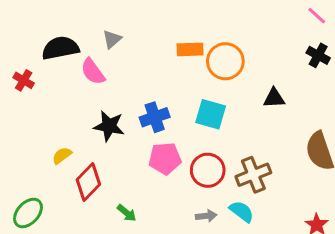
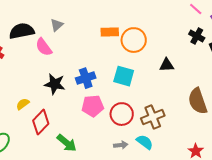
green arrow: (127, 213) -> (67, 143), size x1.5

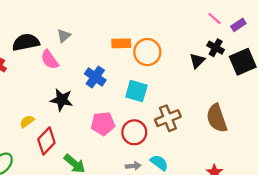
black triangle: (167, 65) -> (197, 61), moved, turned -42
blue cross: (86, 78) -> (95, 77), moved, turned -36
brown cross: (153, 117) -> (168, 118), moved

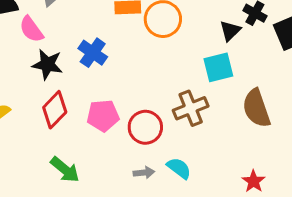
cyan square: (136, 91) -> (218, 67), moved, turned -30
black star: (62, 100) -> (47, 64), moved
red diamond: (46, 141) -> (55, 110), moved

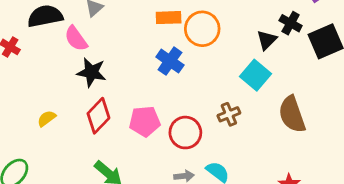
blue cross: (93, 53) -> (170, 61), moved
cyan square: (218, 67) -> (255, 75), turned -36
brown cross: (191, 108) -> (229, 114), size x0.7

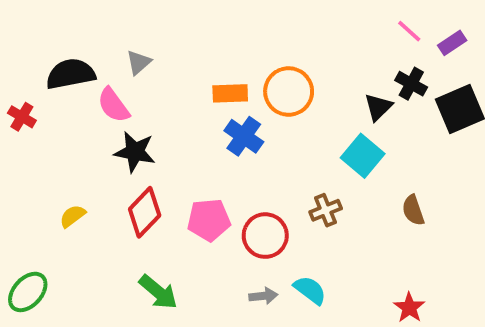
orange rectangle: (169, 18) -> (230, 93), moved
brown semicircle: (292, 114) -> (413, 210), size x0.6

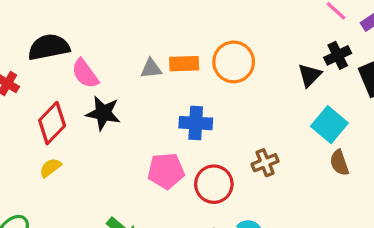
gray triangle: (139, 62) -> (151, 69), moved, turned 35
black cross: (411, 84) -> (338, 55), turned 35
blue cross: (244, 136) -> (196, 123), moved, turned -32
cyan square: (363, 156) -> (329, 125), moved
red diamond: (145, 212) -> (52, 123), moved

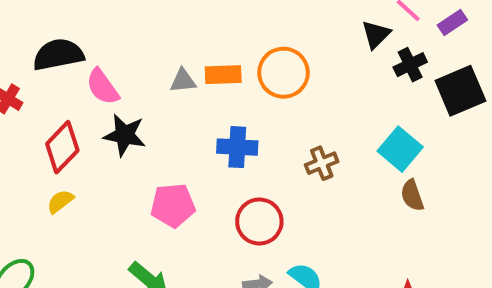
black triangle: (310, 75) -> (376, 34), moved
brown cross: (265, 163) -> (322, 163), moved
pink pentagon: (166, 171) -> (173, 205), moved

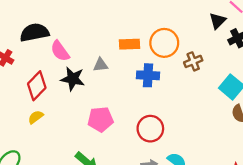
gray triangle: (183, 81) -> (101, 65), moved
blue cross: (237, 147) -> (148, 75), moved
brown cross: (322, 163) -> (193, 61), moved

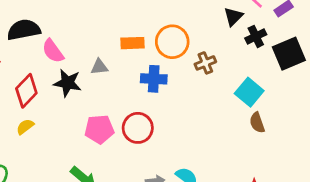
red circle: (150, 129) -> (138, 128), moved

